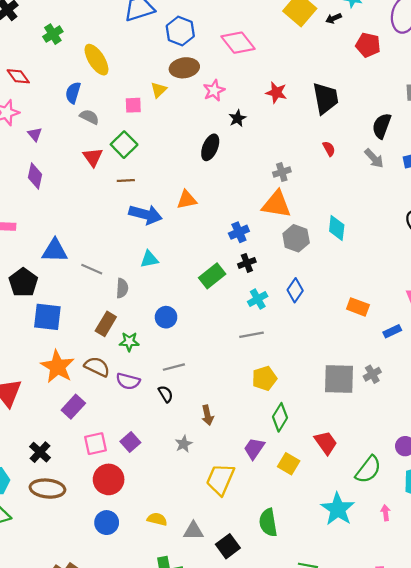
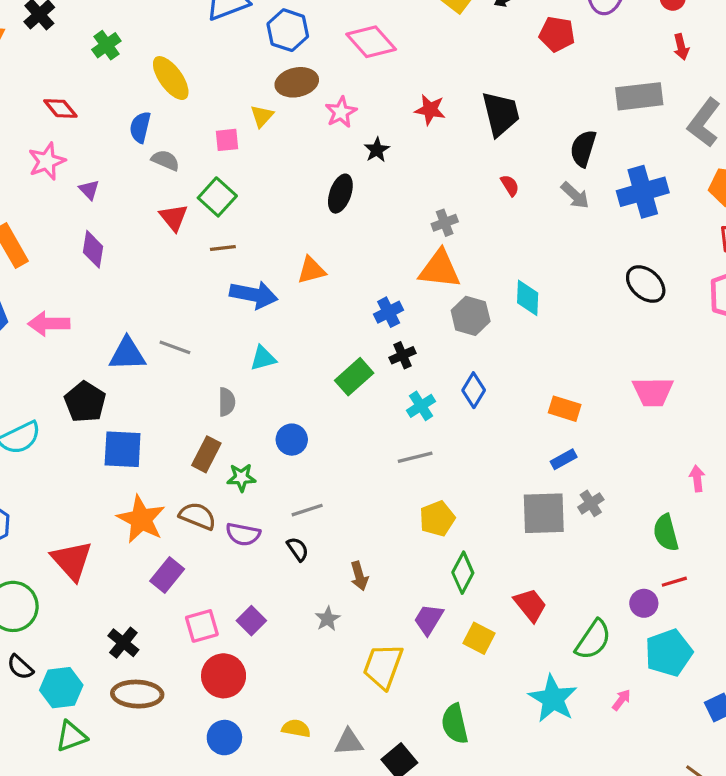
gray line: (92, 269) -> (175, 347), moved
blue rectangle: (392, 331) -> (564, 459), moved
pink arrow: (386, 513) -> (621, 700), turned 48

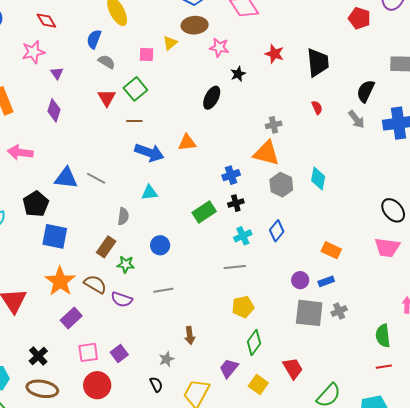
pink star: (341, 112) -> (219, 47), turned 30
black ellipse: (646, 284) -> (393, 210), moved
black semicircle: (298, 549) -> (156, 384), moved
purple circle: (644, 603) -> (300, 280), moved

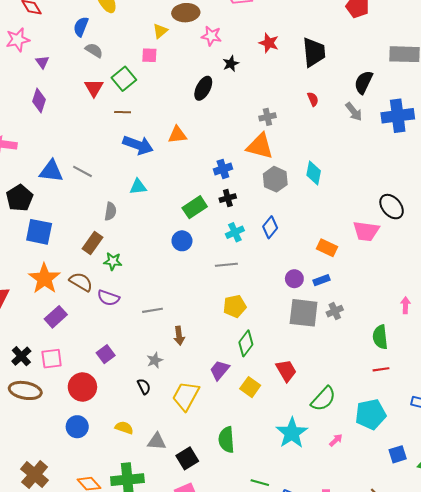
pink square: (146, 55) -> (149, 55), moved
blue circle: (160, 245) -> (182, 241), moved
pink trapezoid: (387, 248) -> (366, 231), moved
gray line: (163, 290) -> (152, 310), moved
pink square: (88, 352) -> (52, 359), moved

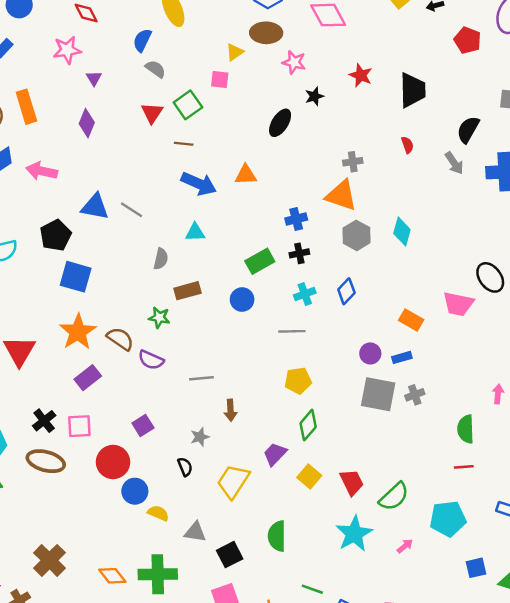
brown rectangle: (92, 243) -> (187, 291), moved, turned 35
red trapezoid: (286, 371) -> (352, 482), moved
blue circle: (77, 427) -> (135, 491), moved

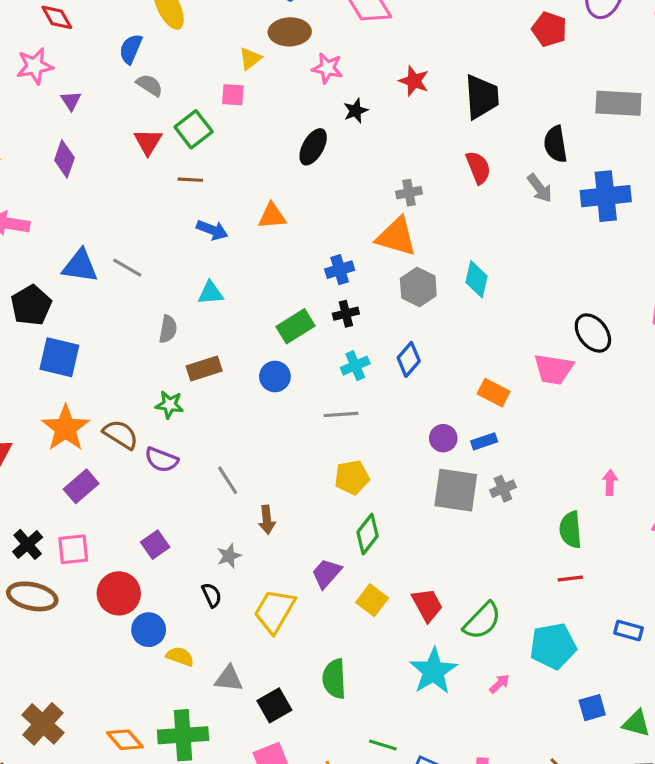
black semicircle: (468, 130) -> (555, 144), turned -36
red semicircle: (407, 145) -> (478, 168), size x1.5
blue arrow: (199, 184) -> (212, 230), size x0.7
gray line: (202, 378) -> (228, 480), turned 65

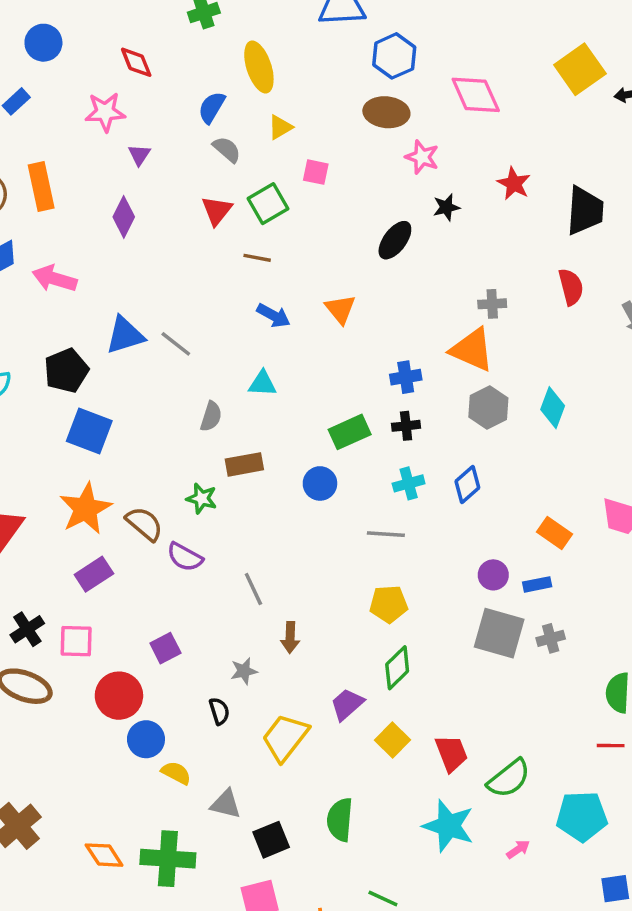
yellow triangle: (250, 59) -> (280, 127), moved
orange triangle: (272, 216) -> (340, 309), turned 48
blue triangle: (80, 266) -> (125, 335), turned -33
cyan star: (433, 671) -> (448, 826), turned -30

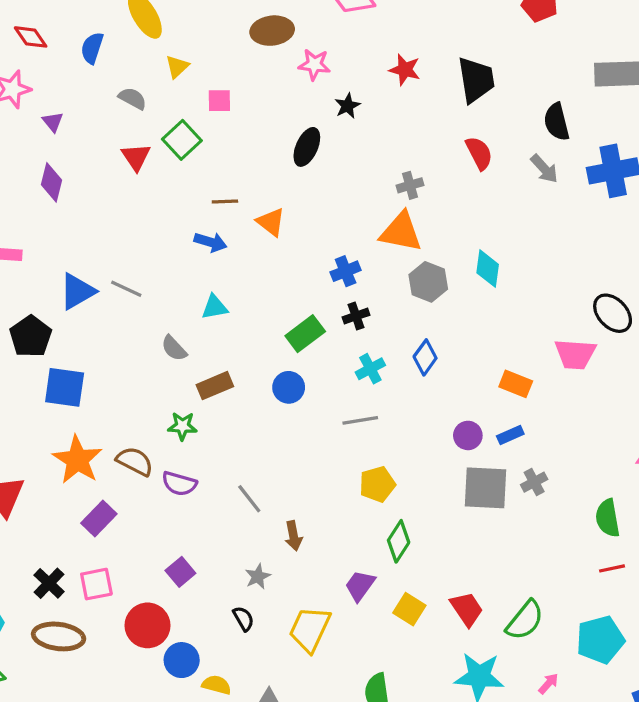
blue semicircle: (212, 107) -> (92, 48), moved
brown line: (257, 258) -> (225, 202), moved
gray semicircle: (211, 416) -> (174, 348), turned 132

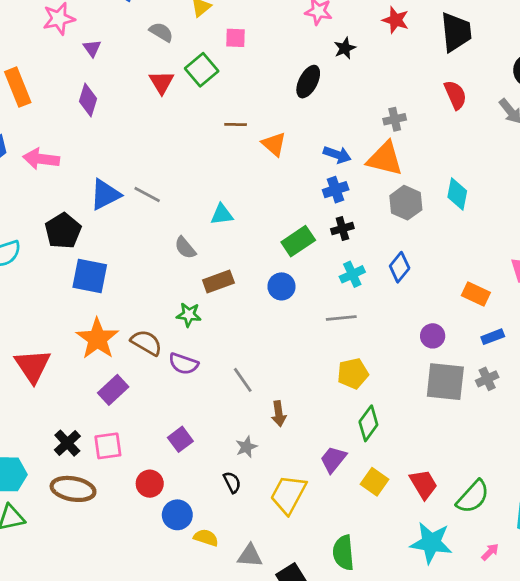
blue arrow: (210, 242) -> (337, 155), moved
blue rectangle: (510, 435) -> (493, 337), moved
red circle: (148, 625) -> (150, 484), size x0.7

